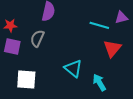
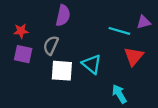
cyan triangle: (73, 68) -> (92, 64), moved
white square: (26, 79) -> (62, 71), moved

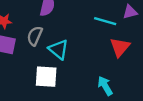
cyan triangle: (92, 64) -> (59, 49), moved
white square: (62, 71) -> (46, 77), moved

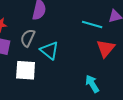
white square: (46, 77) -> (26, 70), moved

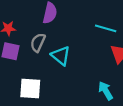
white square: (26, 70) -> (30, 88), moved

